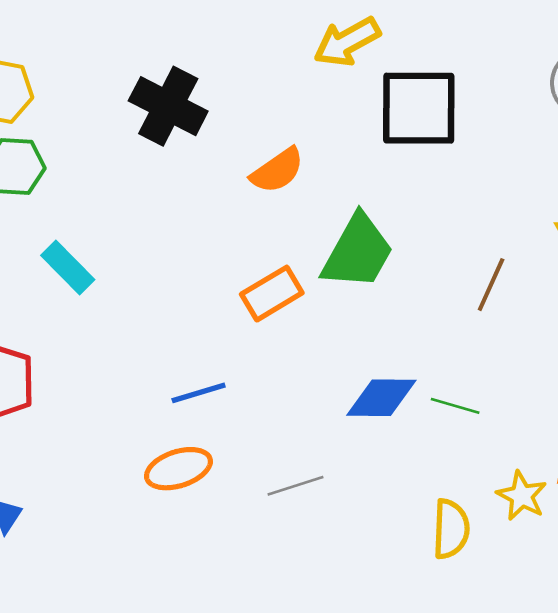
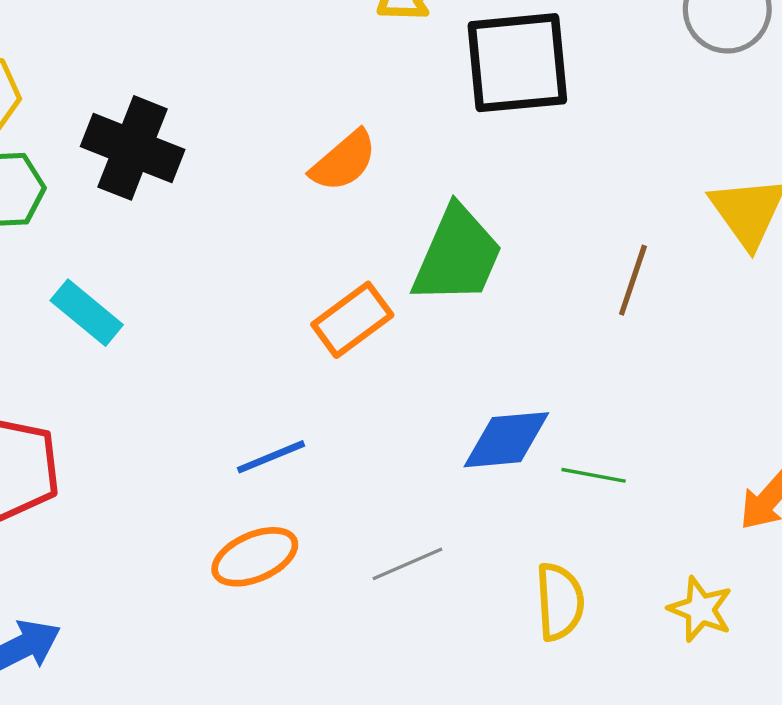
black cross: (168, 106) -> (133, 148), moved
green line: (455, 406) -> (594, 475), moved
yellow star: (522, 496) -> (700, 609), moved
yellow semicircle: (451, 529) -> (560, 602), moved

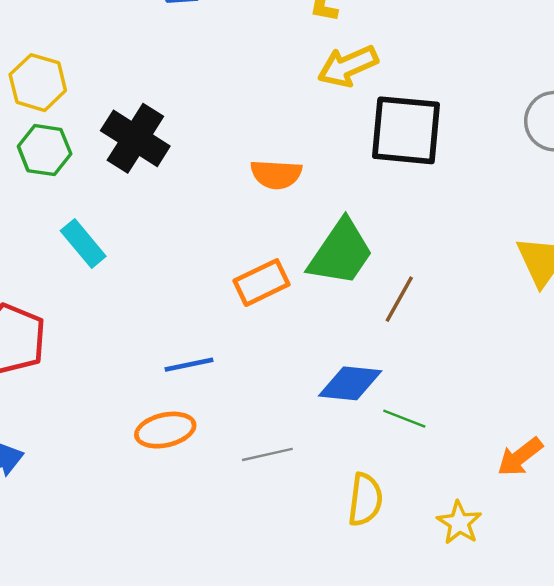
orange semicircle: (344, 161) -> (276, 174), turned 33
brown line: (633, 280) -> (399, 299), moved

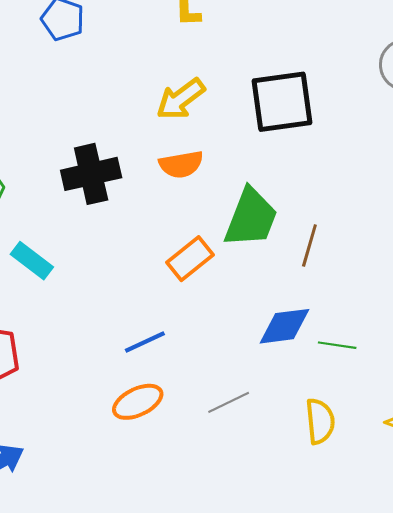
yellow arrow: (348, 66) -> (181, 99), moved
black cross: (135, 138) -> (91, 174), moved, turned -32

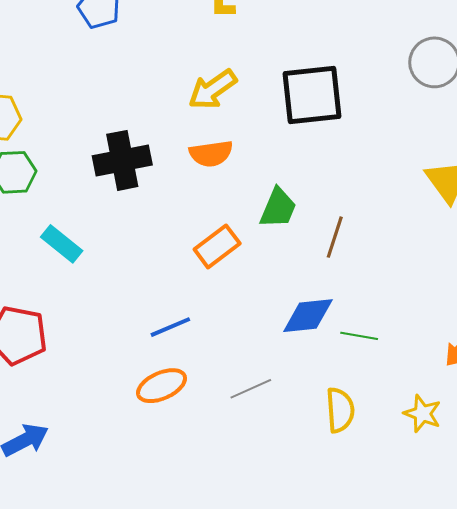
green trapezoid: (251, 218) -> (278, 208), size x0.7

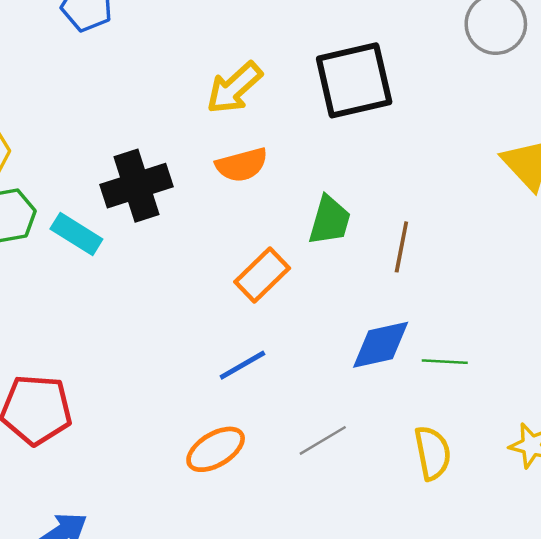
cyan rectangle: (62, 244) -> (76, 234), moved
blue line: (170, 327) -> (242, 365), moved

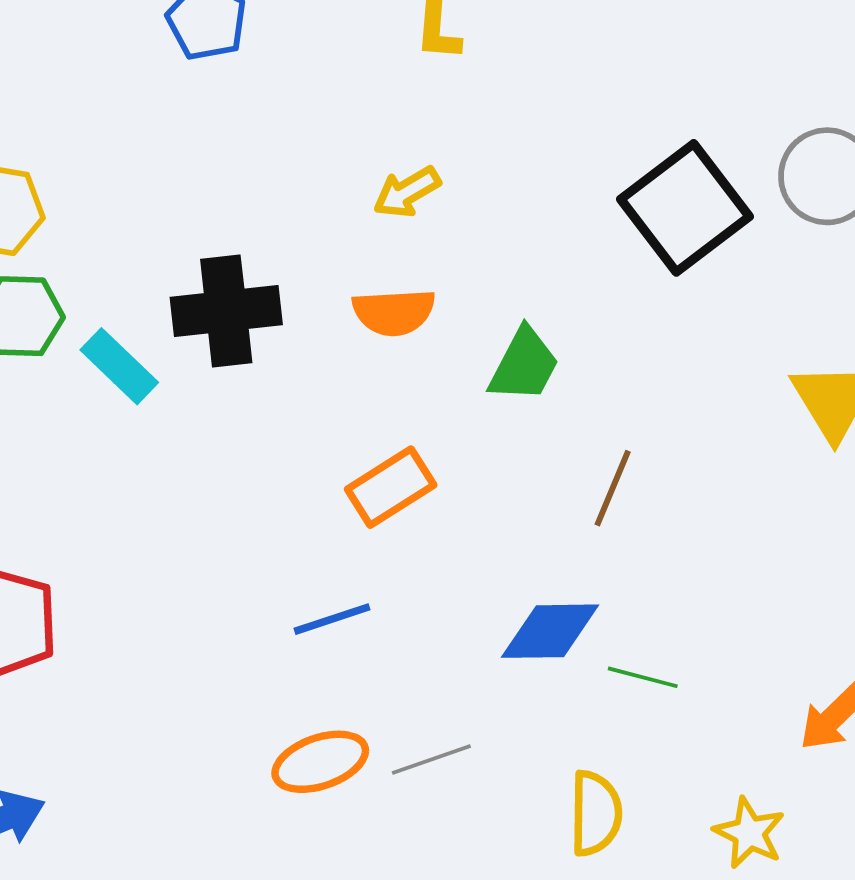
black square: (354, 80) -> (685, 208), moved, turned -36
yellow arrow: (234, 88) -> (407, 192), size x0.7
green trapezoid: (330, 220) -> (524, 365), moved
orange ellipse: (216, 449) -> (320, 762), moved

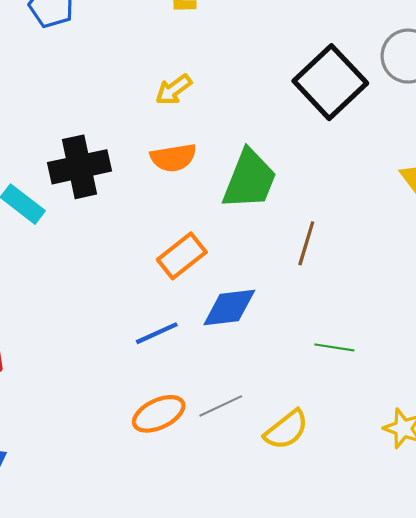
green trapezoid: (524, 365) -> (249, 180), size x1.4
blue diamond: (550, 631) -> (229, 308), moved
yellow semicircle: (595, 813) -> (286, 430), moved, turned 57

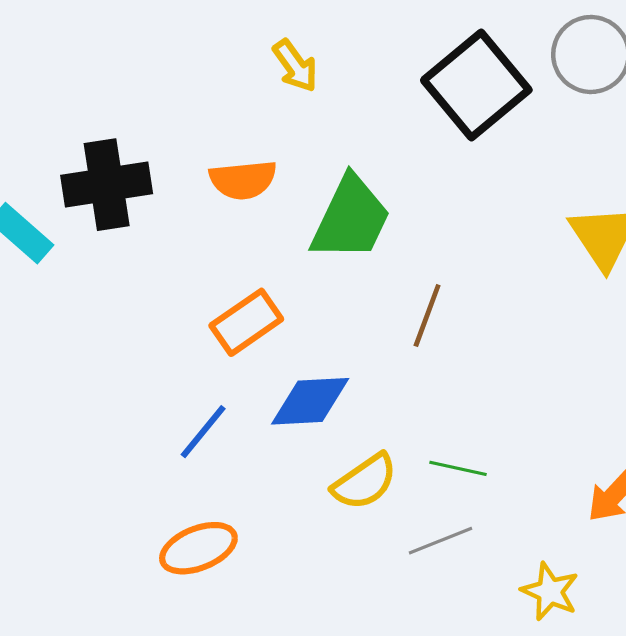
yellow arrow: (174, 90) -> (295, 66), moved, turned -93
blue line: (157, 333) -> (203, 432), turned -30
gray line: (221, 406) -> (441, 541), moved
yellow semicircle: (286, 430) -> (365, 482), moved

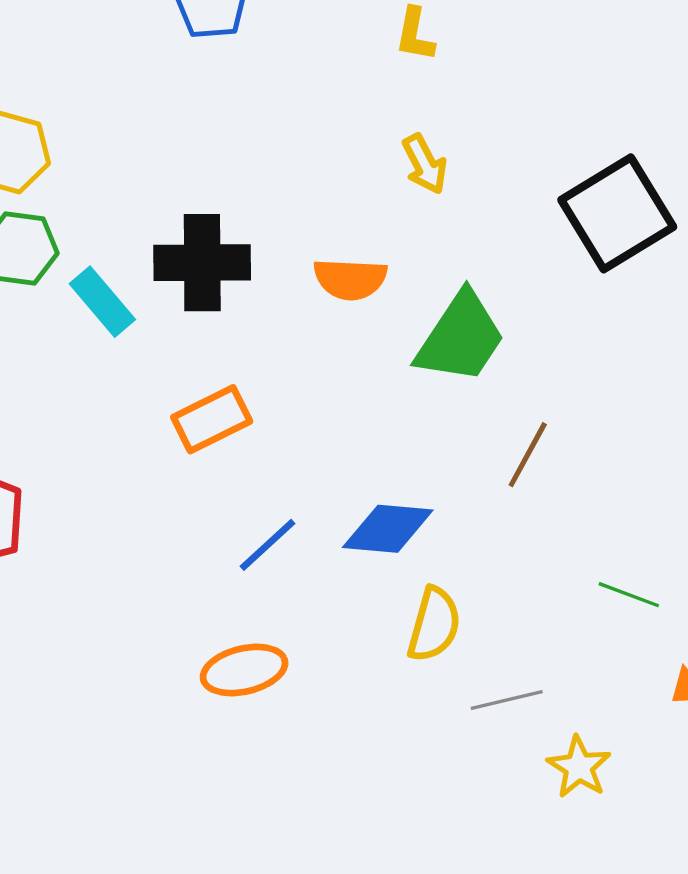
orange rectangle: (246, 322) -> (212, 419), moved
green line: (458, 468) -> (629, 595), moved
yellow semicircle: (365, 482) -> (434, 624), turned -48
yellow star: (550, 591) -> (579, 767), moved

